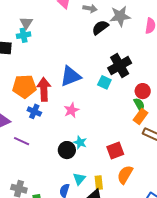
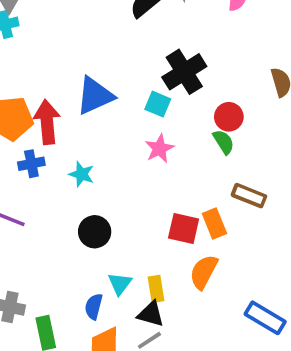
pink star: (71, 110) -> (159, 149), moved
blue cross: (34, 111) -> (31, 164), turned -32
orange rectangle: (141, 116) -> (214, 224), moved, turned -56
cyan star: (80, 142) -> (82, 174), moved
red square: (115, 151) -> (184, 229), turned 36

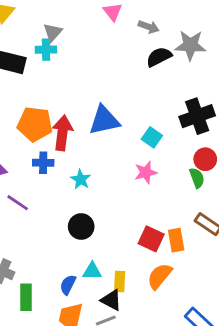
black cross: (184, 72) -> (197, 116), moved
cyan triangle: (120, 284) -> (92, 271), turned 42

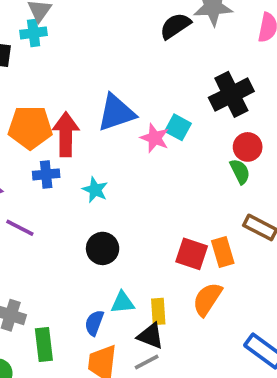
pink star: (146, 172) -> (155, 138), moved, turned -30

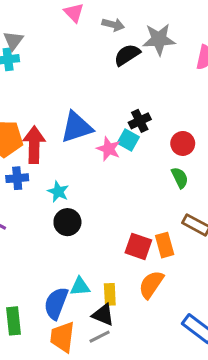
black cross: (231, 94) -> (140, 121), moved, size x0.6
red circle: (248, 147) -> (183, 143), moved
black circle: (103, 248) -> (67, 222), moved
blue semicircle: (94, 323) -> (56, 303), size x1.5

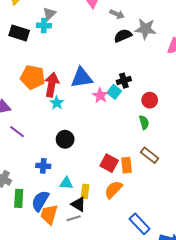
blue cross: (17, 178) -> (43, 166), moved
cyan star: (58, 192) -> (57, 103), moved
blue semicircle: (56, 303) -> (40, 201), moved

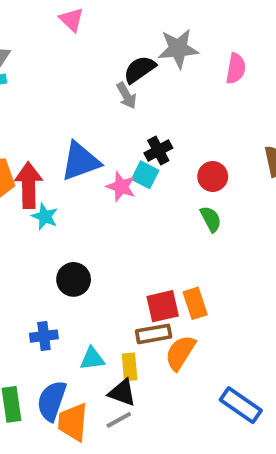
gray arrow: (117, 14) -> (126, 96), moved, turned 48
brown rectangle: (150, 155) -> (154, 334), moved, turned -36
red square: (109, 163) -> (163, 306), turned -30

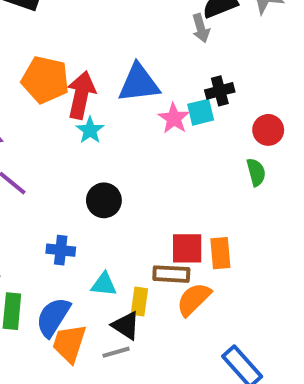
cyan square: (145, 175) -> (201, 112), turned 36

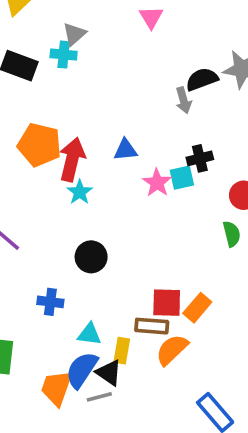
blue triangle: (139, 83) -> (125, 150), size x0.6
orange rectangle: (220, 253) -> (197, 308), turned 44
blue semicircle: (53, 317) -> (82, 370), moved

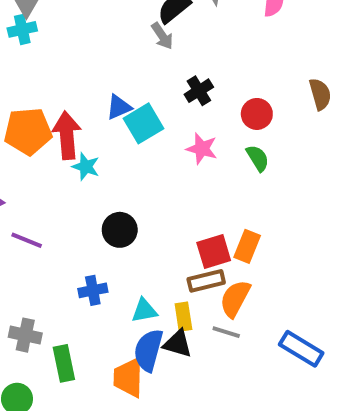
cyan square: (182, 178) -> (144, 123), moved, size x1.4
pink star: (157, 183) -> (202, 149), moved
gray line: (99, 397) -> (226, 332), moved, turned 50

